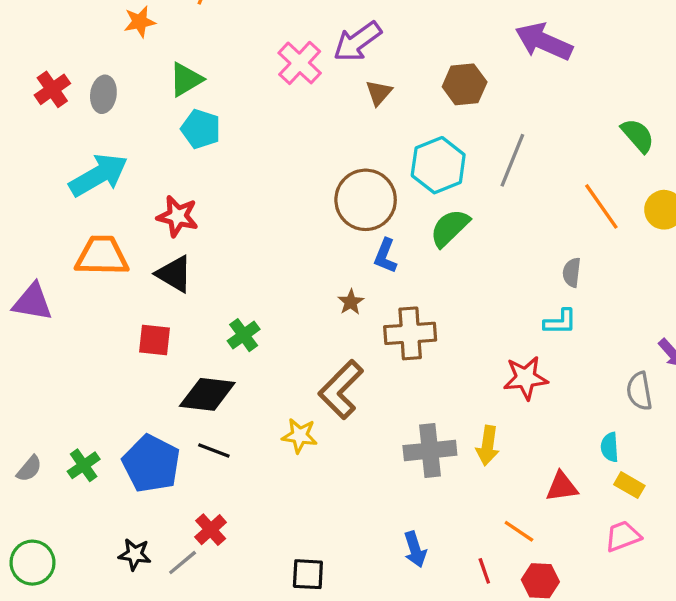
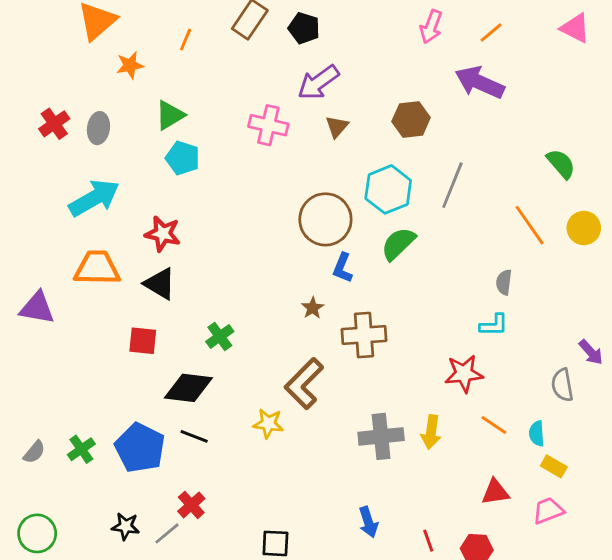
pink cross: (300, 63) -> (268, 125), moved, turned -30
red triangle: (562, 487) -> (495, 492), moved
orange line: (519, 531) -> (494, 425), moved

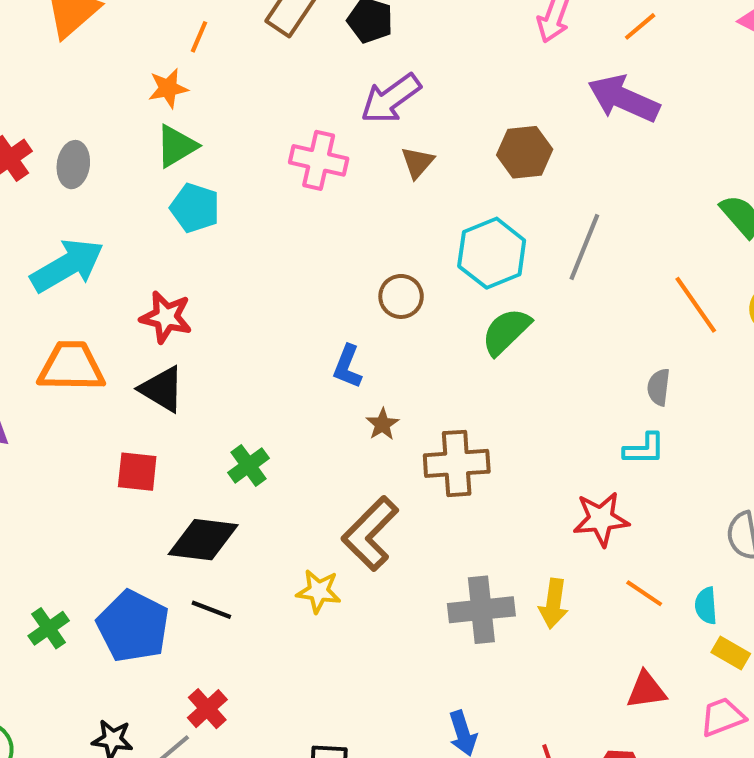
orange star: (130, 65) -> (168, 88), moved
brown circle: (325, 219) -> (401, 296), size x0.6
blue L-shape: (343, 268) -> (347, 367), moved

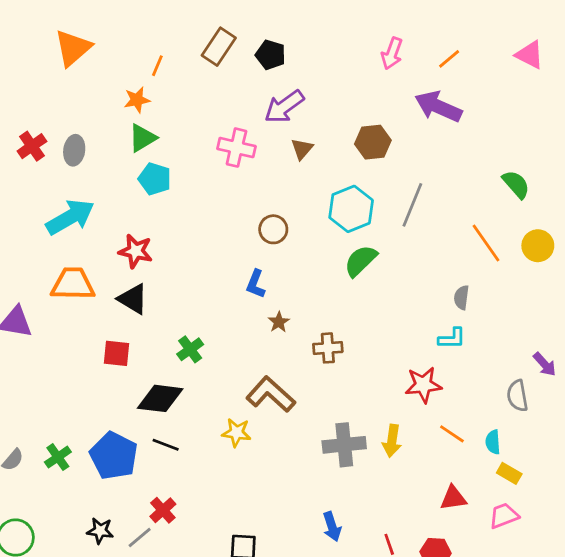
brown circle: (401, 296) -> (273, 229), moved
brown cross: (457, 463) -> (328, 348), size x0.7
brown L-shape: (370, 533) -> (271, 394), turned 87

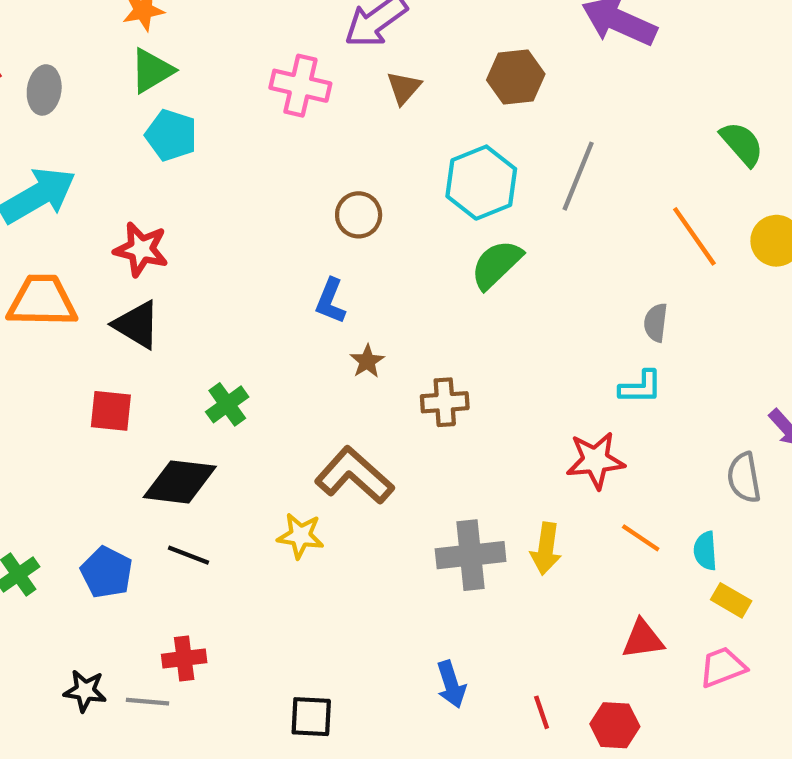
blue pentagon: (114, 456) -> (107, 572), size x0.7
red cross: (163, 510) -> (184, 658), turned 35
gray line: (140, 538) -> (148, 702), turned 45

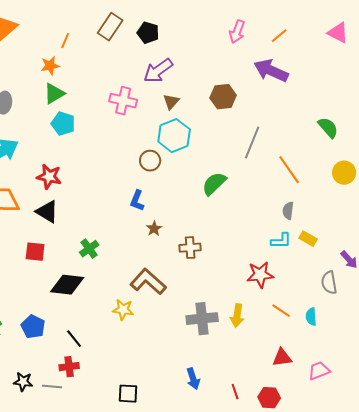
cyan hexagon: (481, 183) -> (174, 136), moved
orange line: (694, 236) -> (289, 170), moved
black line: (188, 555) -> (74, 339), moved, turned 30
yellow rectangle: (731, 600) -> (308, 239), moved

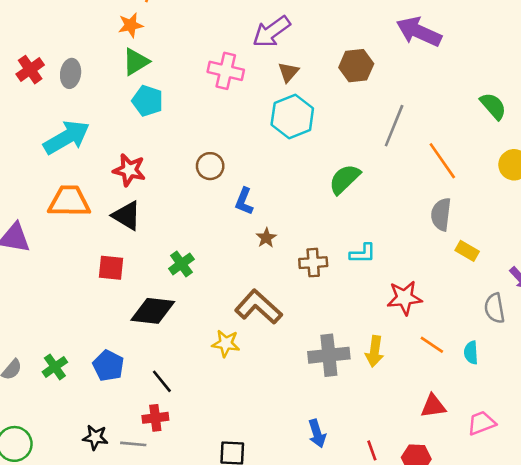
brown circle: (150, 161) -> (210, 166), moved
gray semicircle: (288, 211) -> (441, 214), size x1.4
cyan L-shape: (281, 241) -> (363, 253), moved

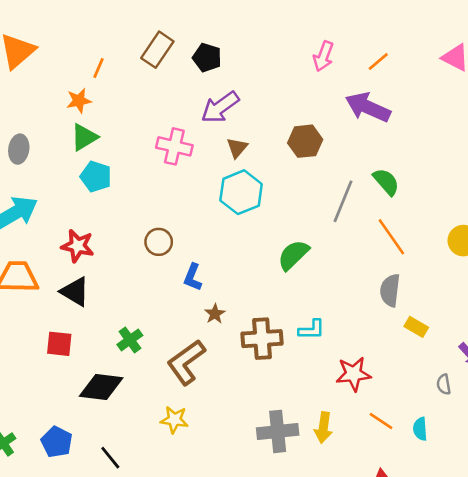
green semicircle: (493, 106) -> (386, 182), moved
brown cross: (313, 263) -> (262, 339), size x1.4
brown L-shape: (258, 307) -> (186, 362), moved, turned -78
gray semicircle: (495, 308) -> (444, 384), size x0.7

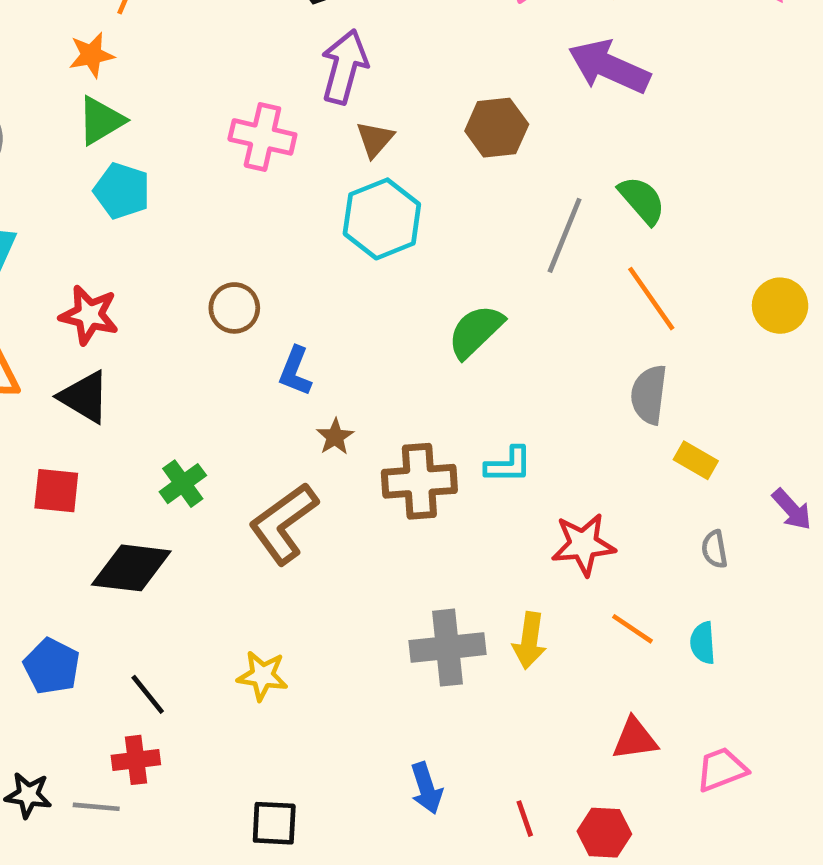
purple arrow: (220, 107) -> (344, 67), turned 141
gray semicircle: (444, 384) -> (714, 549), moved
yellow star: (174, 420) -> (262, 676), moved

